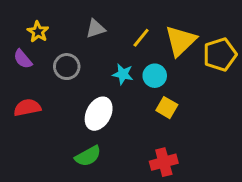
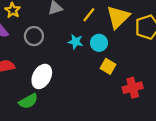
white ellipse: (99, 114) -> (42, 76), moved
green semicircle: (88, 156) -> (28, 101), moved
red cross: (164, 162) -> (133, 88), moved

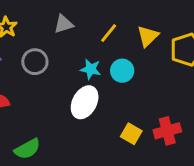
yellow triangle: (118, 17) -> (148, 36), size x0.7
yellow square: (108, 66) -> (131, 134), moved
white ellipse: (42, 76) -> (85, 102), moved

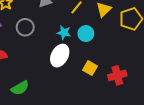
yellow square: (131, 134) -> (90, 68), moved

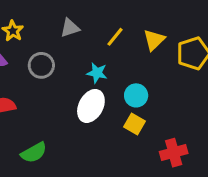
cyan circle: (86, 34) -> (136, 95), moved
red cross: (117, 75) -> (174, 153), moved

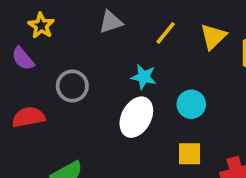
gray circle: (41, 65) -> (72, 86), moved
yellow square: (135, 124) -> (189, 154), moved, turned -30

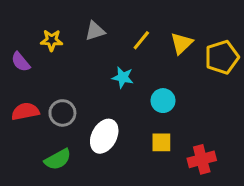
yellow star: (41, 26) -> (52, 40), moved, turned -30
gray circle: (72, 86) -> (62, 113), moved
white ellipse: (136, 117) -> (104, 136), moved

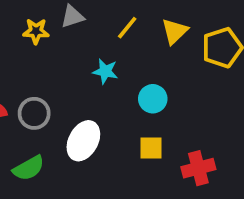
yellow star: (52, 40) -> (36, 31), moved

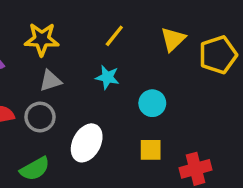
gray triangle: (72, 17) -> (50, 81), moved
yellow line: (127, 28) -> (114, 36), moved
yellow star: (36, 31) -> (42, 39), size x1.4

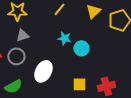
cyan star: (107, 77) -> (64, 38), moved
yellow square: (151, 150) -> (79, 84), moved

